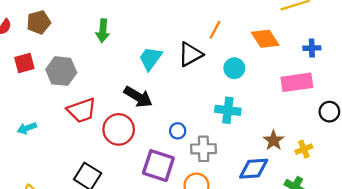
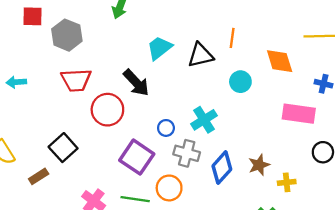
orange line: (215, 30) -> (232, 38), turned -36
cyan cross: (228, 110) -> (204, 120), moved, turned 35
blue diamond: (254, 169) -> (222, 168), moved, turned -60

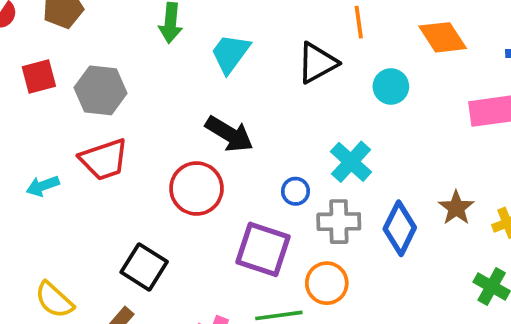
cyan trapezoid: (159, 48) -> (230, 53), moved
red trapezoid: (76, 80) -> (104, 160), moved

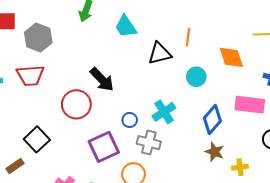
cyan trapezoid: (230, 53) -> (126, 26), moved, turned -85
brown star: (456, 208) -> (214, 152), turned -30
blue diamond: (400, 228) -> (212, 119), moved
purple square: (263, 249) -> (104, 147), turned 32

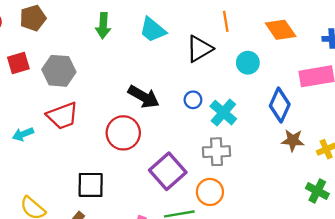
blue circle: (130, 120) -> (193, 100), moved
black square: (37, 139) -> (91, 185), turned -30

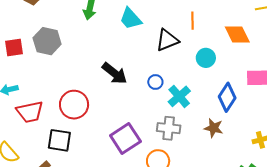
red square: (18, 63) -> (14, 48), moved
red trapezoid: (62, 116) -> (30, 112), moved
red circle: (123, 133) -> (74, 105), moved
brown star: (293, 140) -> (214, 128), moved

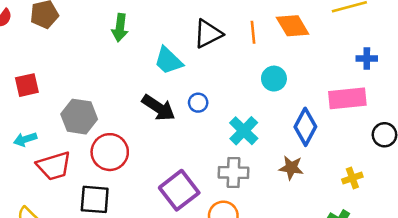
cyan trapezoid: (131, 19) -> (168, 61), moved
orange diamond: (237, 34) -> (293, 26), moved
black triangle: (167, 40) -> (208, 34), moved
gray hexagon: (47, 41) -> (79, 117), moved
blue circle: (155, 82) -> (198, 103), moved

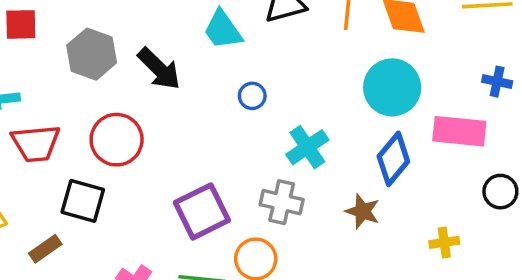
cyan circle: (274, 79) -> (392, 87), moved, size x1.6
black arrow: (158, 108) -> (159, 69), moved
gray hexagon: (79, 117) -> (92, 54), moved

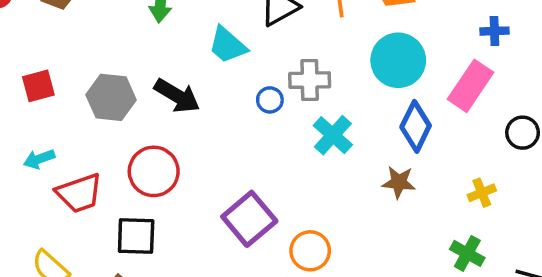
pink rectangle: (459, 131) -> (471, 86), turned -48
gray cross: (282, 202) -> (310, 80), moved

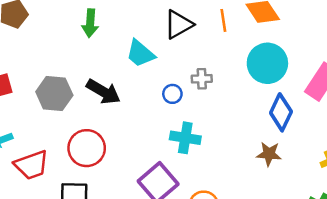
gray cross: (310, 80) -> (202, 79), size x0.7
cyan cross: (333, 135) -> (185, 138), moved, turned -32

